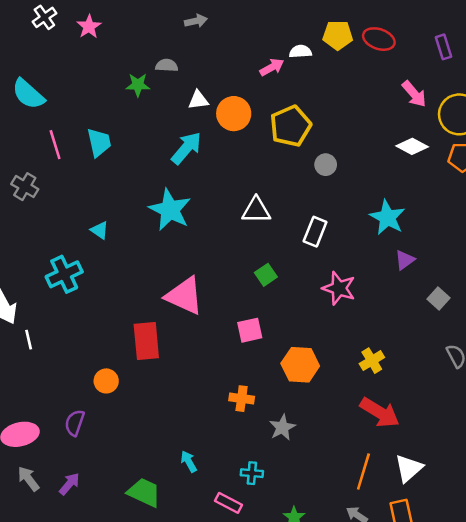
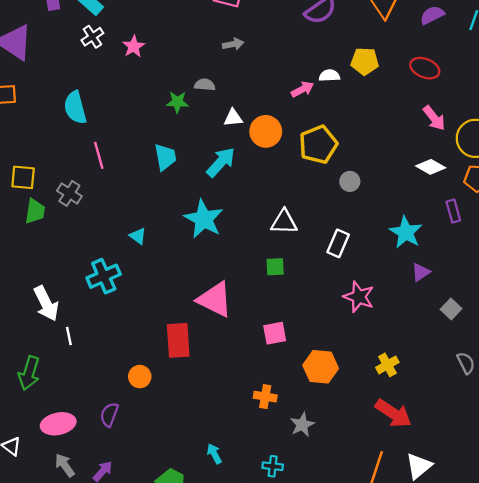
red ellipse: (379, 39) -> (425, 68), moved
purple rectangle: (443, 47) -> (453, 211), moved
cyan semicircle: (28, 94) -> (75, 108), turned 32
cyan trapezoid: (99, 142) -> (165, 157), moved
green square: (266, 275) -> (275, 267), moved, turned 30

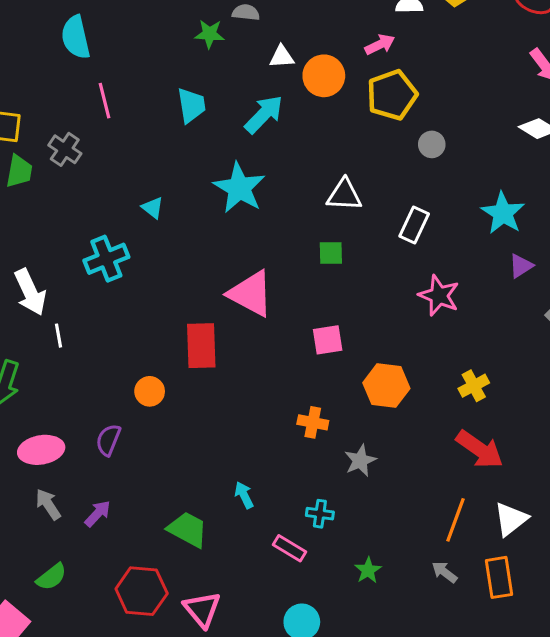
pink arrow: (302, 89) -> (380, 44), moved

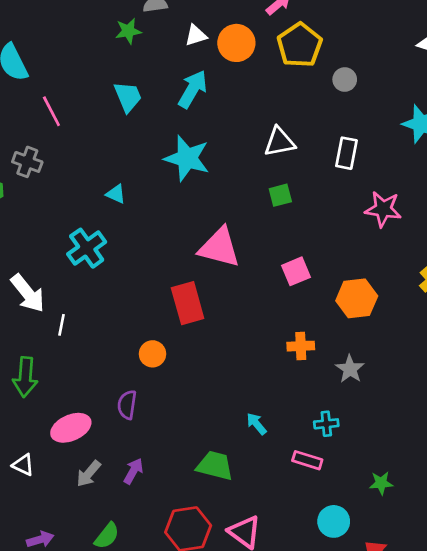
white line: (58, 336) -> (62, 325), turned 35
gray arrow: (48, 504) -> (89, 474), turned -92
green star: (368, 570) -> (381, 483), moved, turned -30

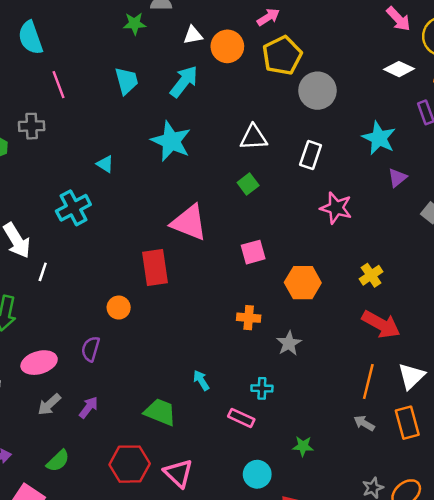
gray circle: (345, 79) -> (317, 91), size x1.8
gray cross: (27, 162) -> (32, 126), turned -30
green square: (280, 195) -> (248, 184), turned -30

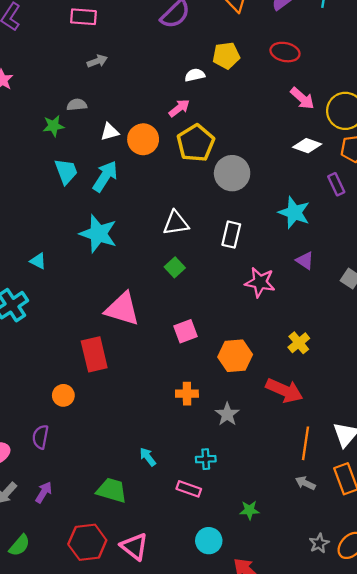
cyan trapezoid: (127, 81) -> (66, 171), moved
purple triangle: (397, 178) -> (305, 261), moved, turned -42
red arrow: (381, 324) -> (284, 390), moved

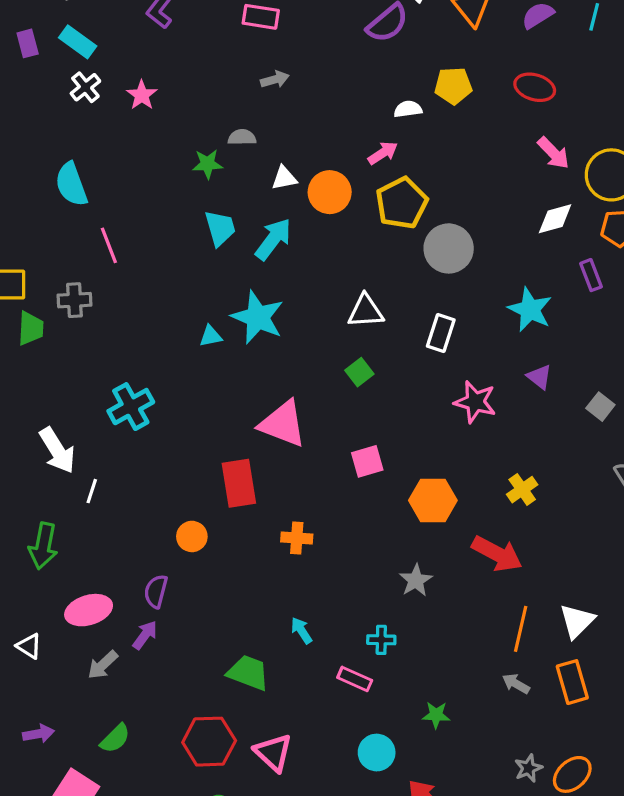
white diamond: (307, 146) -> (555, 219), turned -40
cyan triangle: (38, 261) -> (211, 336), moved, turned -42
orange cross: (187, 394) -> (297, 538), moved
purple arrow: (44, 492) -> (145, 635), moved

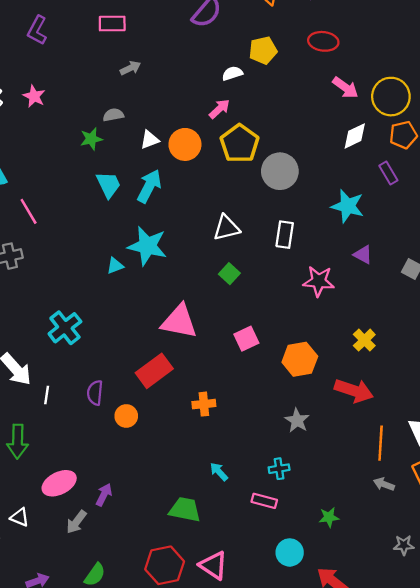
red rectangle: (239, 483) -> (154, 371), turned 72
purple semicircle: (156, 591) -> (95, 393), moved
gray star: (528, 768) -> (404, 545), turned 30

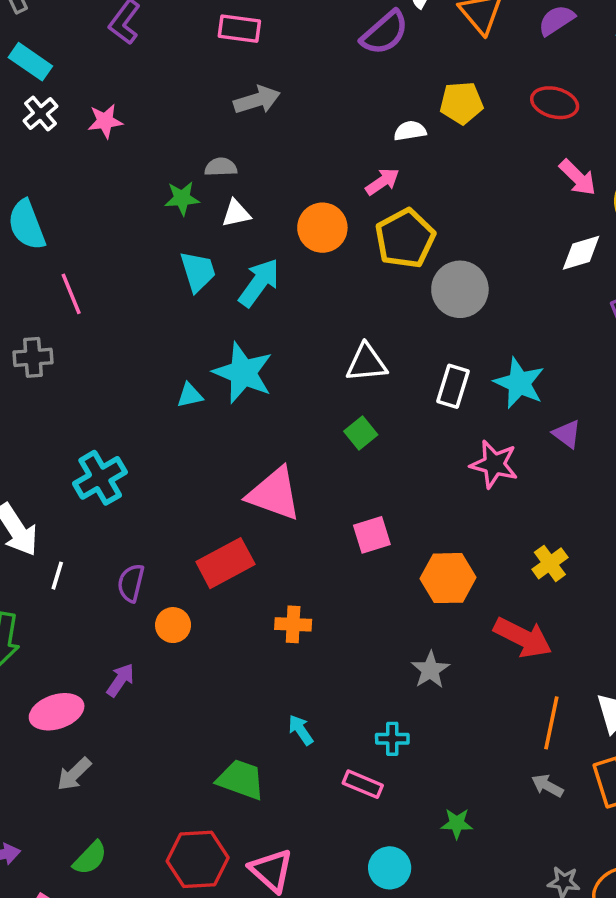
gray arrow: (130, 68) -> (257, 100), size x1.4
pink star: (34, 96) -> (105, 121), turned 30
white triangle: (150, 140) -> (236, 213), moved
cyan star: (348, 206) -> (519, 383), moved
purple arrow: (104, 495) -> (120, 680), moved

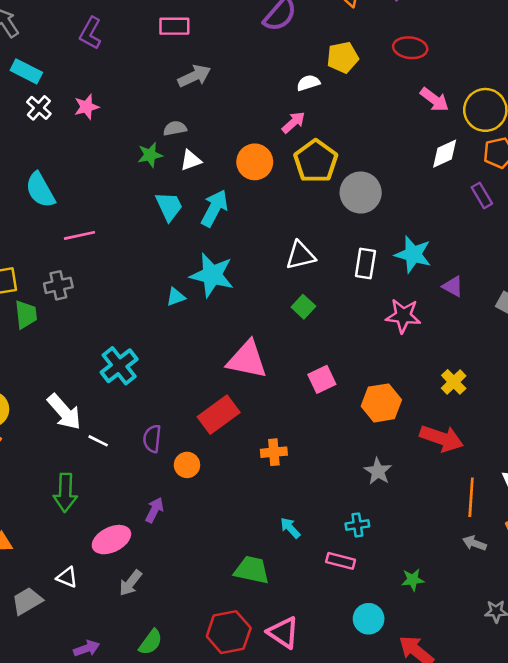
pink line: (71, 294) -> (79, 235), turned -72
white line: (57, 576) -> (98, 441), turned -72

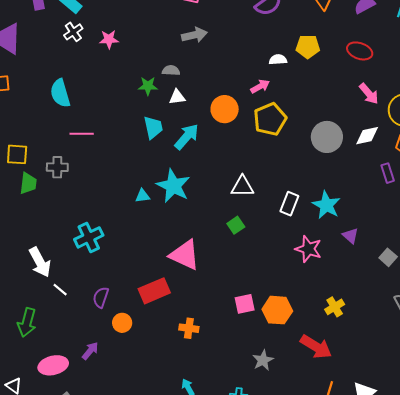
gray circle: (361, 193) -> (327, 137), moved
pink square: (322, 379) -> (245, 304), moved

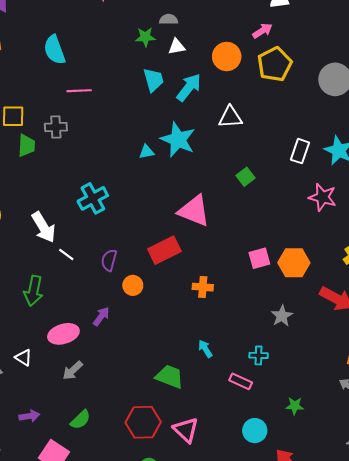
white triangle: (242, 186) -> (230, 117), moved

